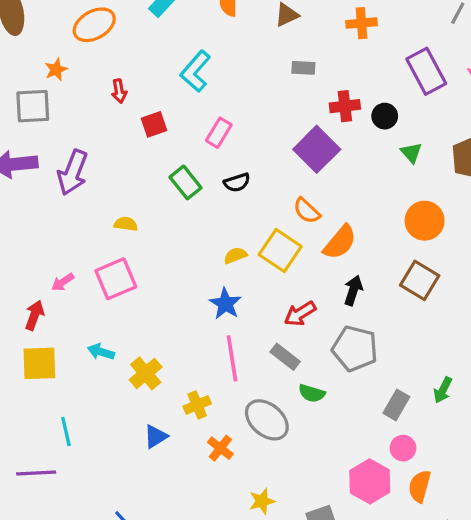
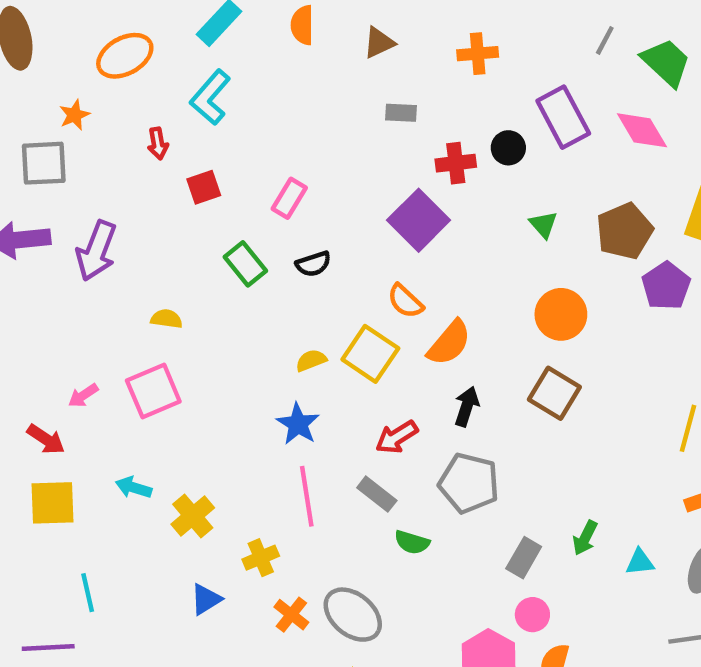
cyan L-shape: (195, 71) -> (210, 97), moved
black circle: (385, 116) -> (508, 148), moved
red arrow: (34, 315) -> (46, 439), turned 104
gray ellipse: (267, 420) -> (353, 615), moved

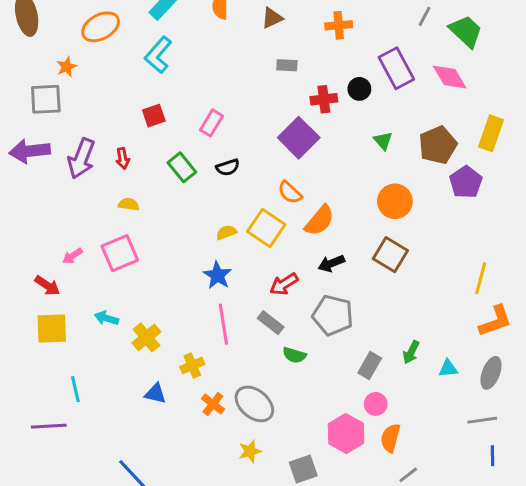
red arrow: (158, 143) -> (123, 158), moved
black arrow: (467, 406) -> (331, 263), turned -130
blue triangle: (206, 599) -> (155, 394), turned 45

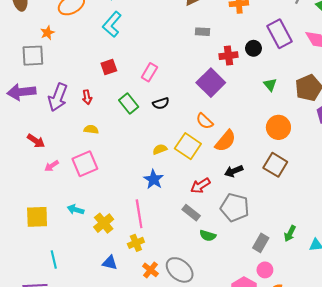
red arrow: (47, 286) -> (36, 141), moved
pink line: (223, 324) -> (139, 214), moved

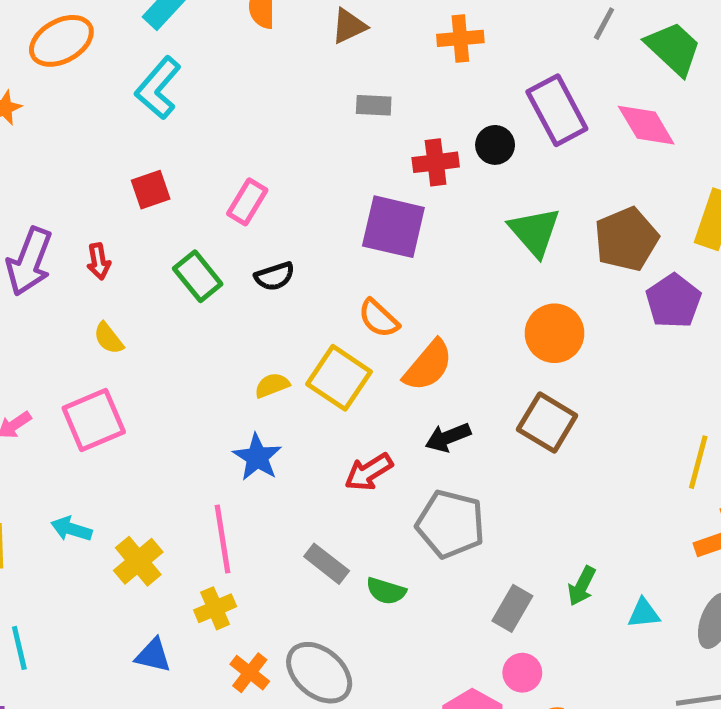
purple square: (211, 83) -> (393, 227), turned -32
green triangle: (270, 85) -> (535, 232), size x1.6
yellow semicircle: (91, 129) -> (109, 338), turned -136
gray rectangle: (191, 213) -> (327, 564), moved

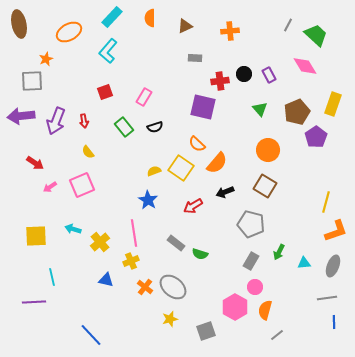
purple rectangle: (557, 110) -> (269, 75), moved, size x0.6
green triangle: (535, 232) -> (260, 109), size x0.7
gray pentagon: (450, 524) -> (251, 224), moved

